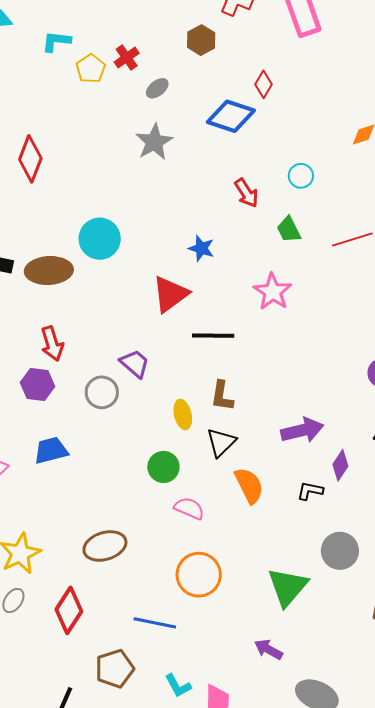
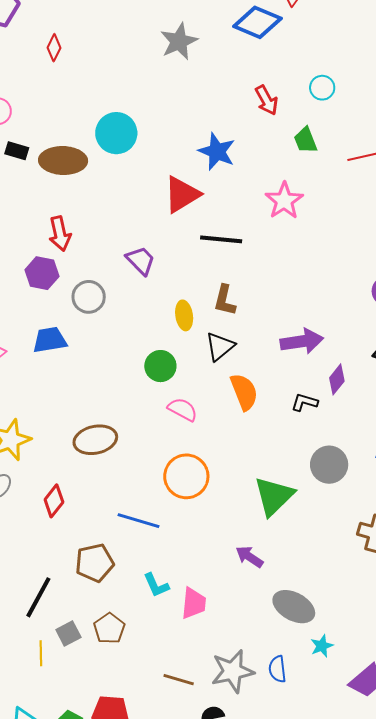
red diamond: (30, 159) -> (54, 48), size x0.6
blue star: (201, 248) -> (217, 151), size x1.4
gray circle: (102, 392) -> (89, 297), moved
red diamond: (69, 610) -> (54, 501), size x0.7

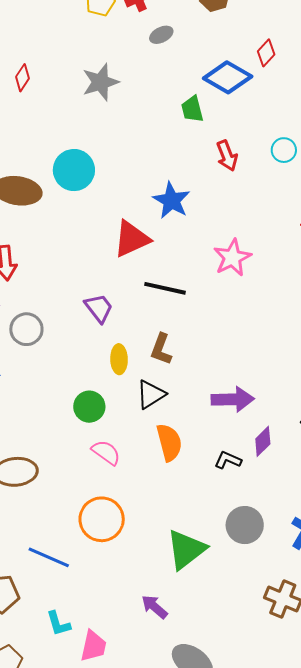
gray star: (179, 41) -> (100, 82), moved
green trapezoid: (306, 140) -> (192, 109), moved
purple trapezoid: (141, 261) -> (99, 308), moved

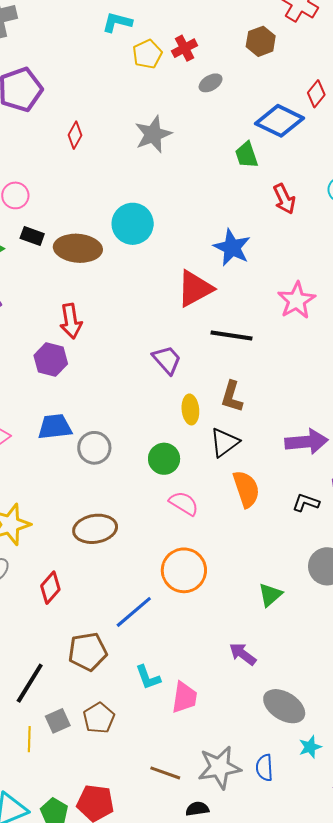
gray circle: (26, 329) -> (94, 448), moved
green triangle: (186, 550) -> (270, 595), size x0.6
blue line: (49, 557) -> (134, 612), turned -60

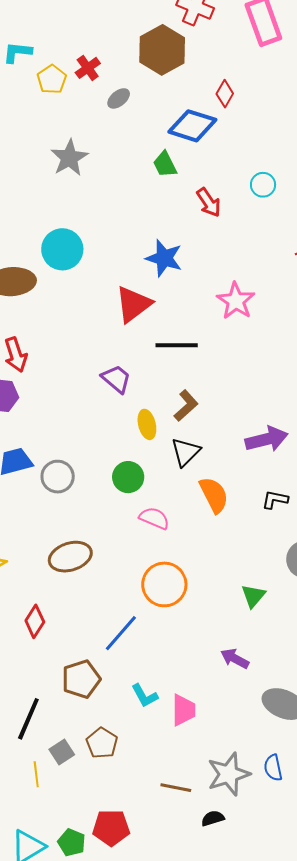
brown hexagon: (261, 41) -> (162, 50), size x1.6
brown L-shape: (232, 397) -> (186, 406), turned -140

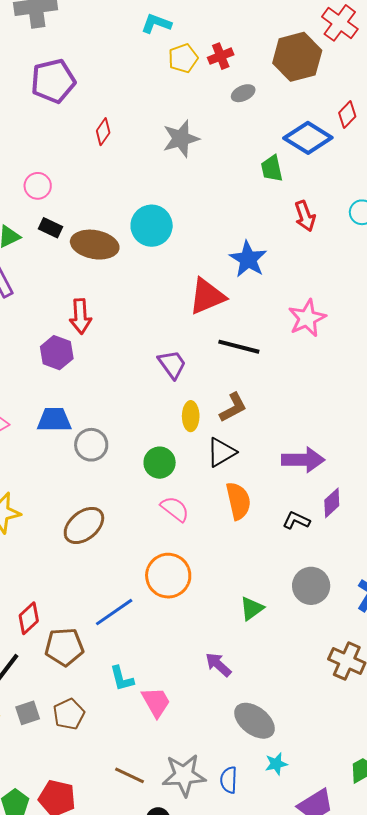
brown ellipse: (70, 557) -> (84, 525), turned -36
red diamond: (35, 621) -> (29, 618), moved
pink trapezoid: (184, 710) -> (156, 702), turned -44

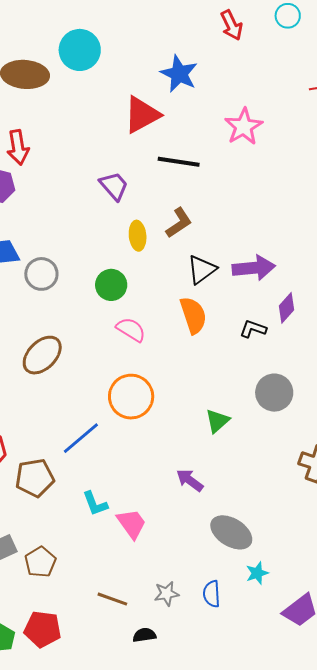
black triangle: (221, 452) -> (202, 269), moved
brown pentagon: (69, 714) -> (40, 562), moved
gray star: (184, 775) -> (167, 594), size x0.6

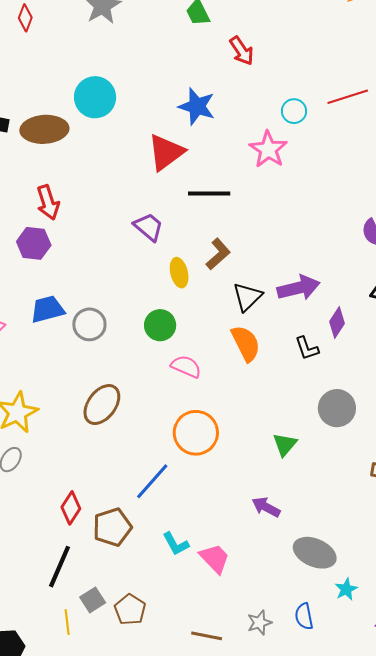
cyan circle: (288, 16) -> (294, 111), moved
black L-shape: (253, 329) -> (307, 348), turned -120

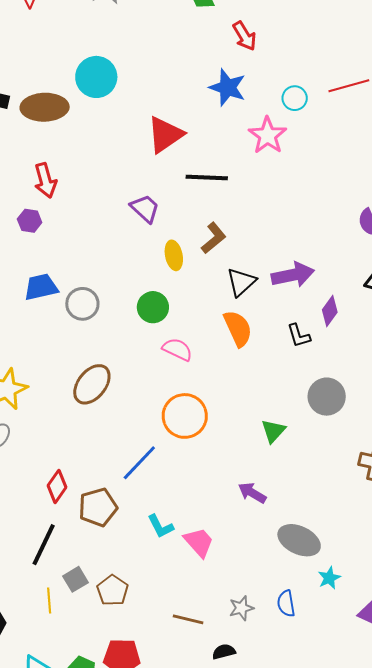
blue star: (197, 106) -> (228, 87), moved
purple hexagon: (34, 243) -> (30, 221), size x0.7

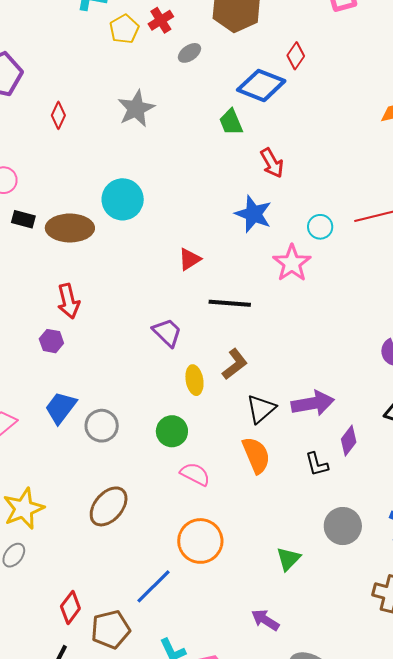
red triangle: (165, 135) -> (190, 259), size x0.6
blue trapezoid: (41, 287) -> (61, 408), turned -42

